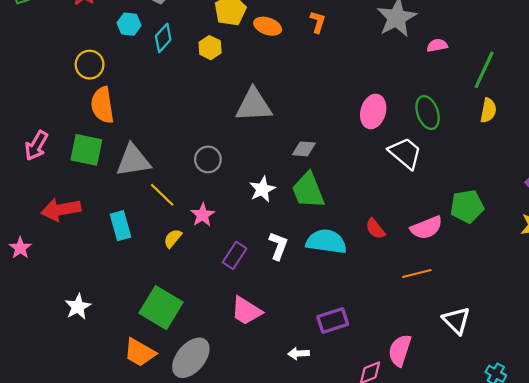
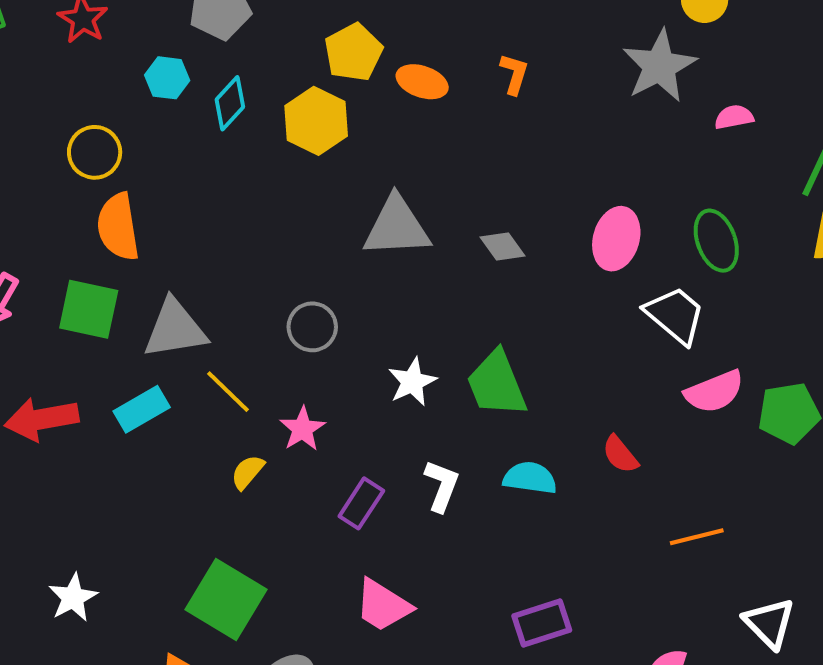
yellow hexagon: (210, 48) -> (316, 121), size x1.5
gray diamond: (304, 149) -> (503, 246), moved, turned 50
cyan rectangle: (120, 226) -> (142, 409), moved, turned 76
pink semicircle: (426, 228) -> (714, 392), moved
cyan semicircle: (326, 242) -> (530, 478), size x0.7

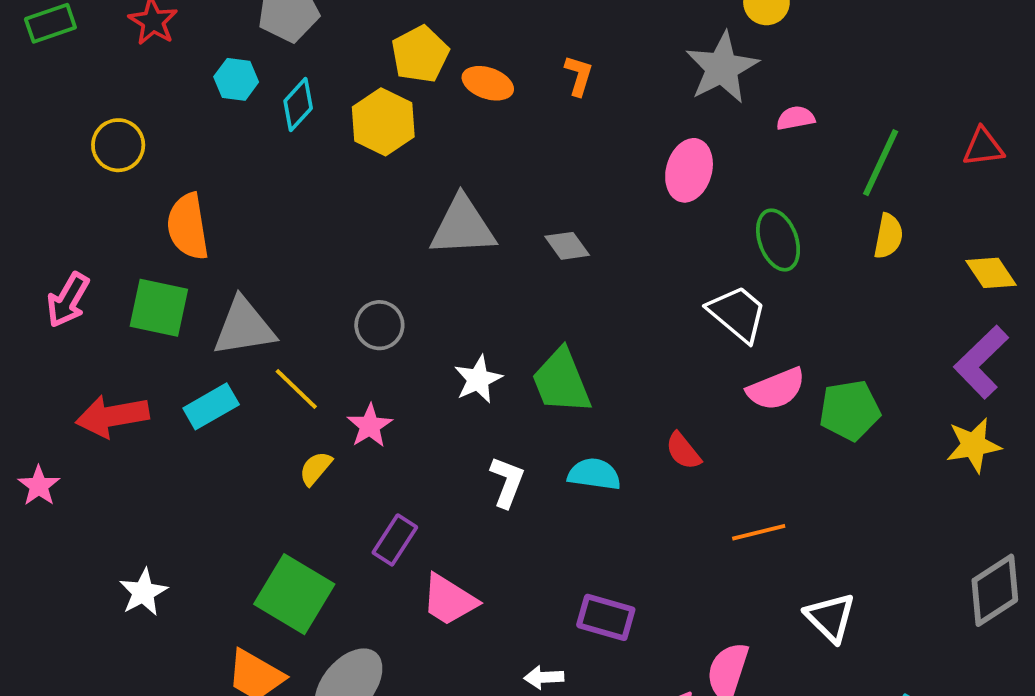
yellow circle: (95, 152) -> (118, 145), moved
pink ellipse: (616, 239) -> (689, 170), moved
purple rectangle: (361, 503) -> (395, 540), moved
purple rectangle: (542, 623) -> (606, 617), turned 34

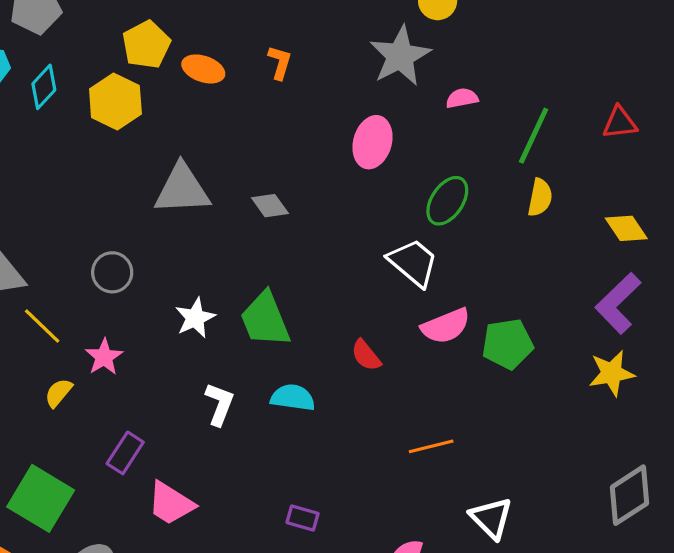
green ellipse: (778, 240) -> (447, 201), turned 54
red semicircle: (683, 451) -> (366, 355), moved
purple rectangle: (606, 617) -> (303, 518), size x0.7

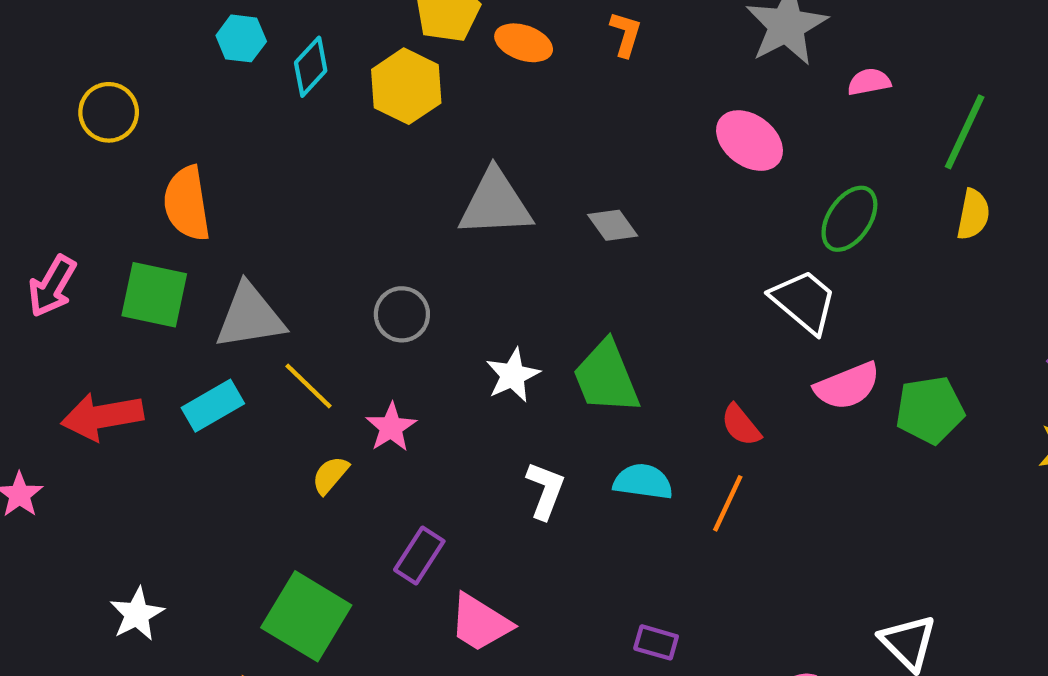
pink ellipse: (372, 142) -> (750, 141), turned -69
orange line: (431, 446) -> (728, 503), moved, turned -51

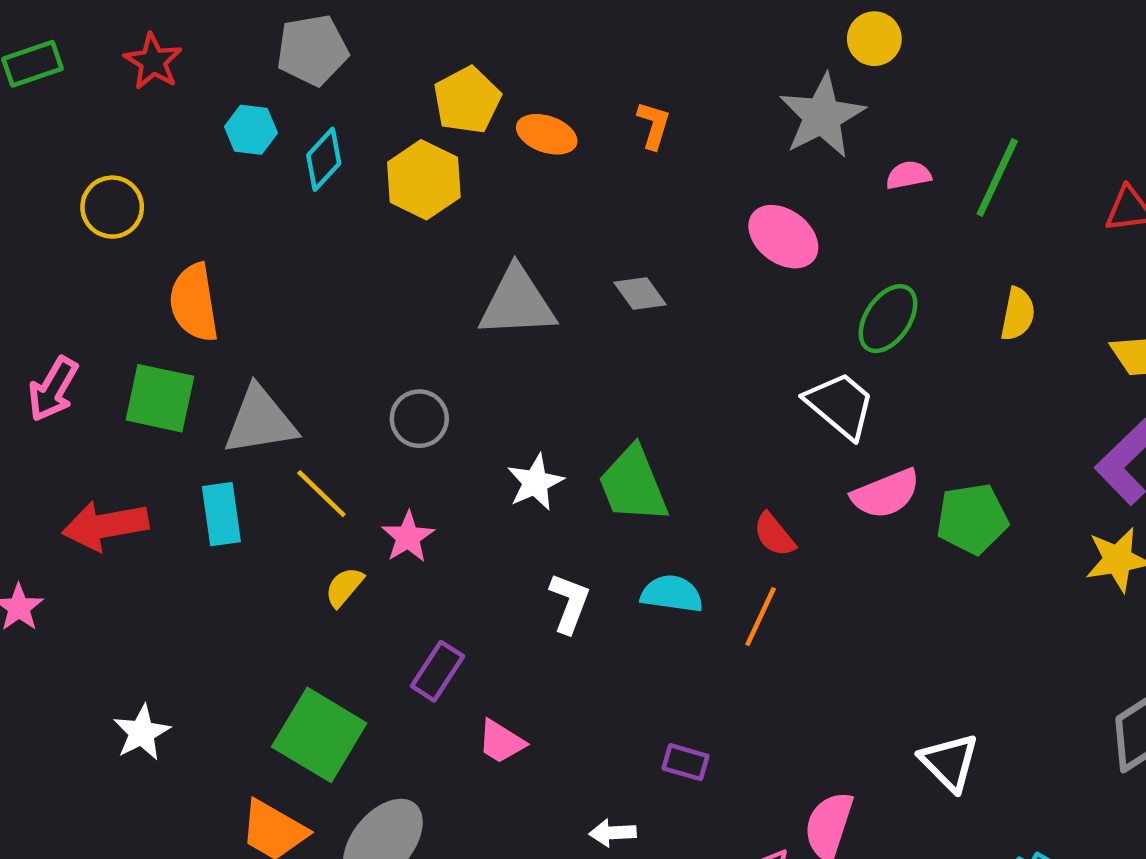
green line: (965, 132) -> (997, 177), moved
gray diamond: (613, 225) -> (640, 294), moved
cyan rectangle: (213, 406) -> (221, 514), turned -68
pink trapezoid: (480, 623) -> (501, 742), size x0.7

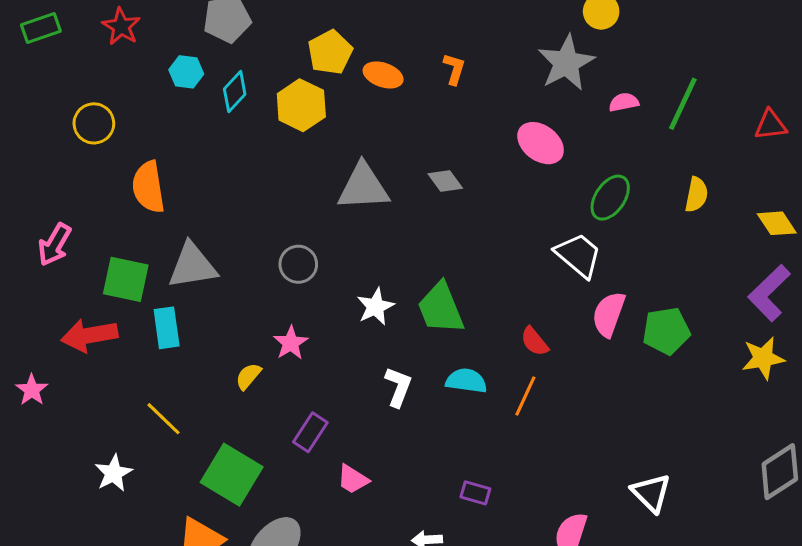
green square: (160, 398) -> (126, 279), moved
yellow line: (321, 494) -> (164, 419), moved
pink semicircle: (886, 494) -> (609, 314), turned 132

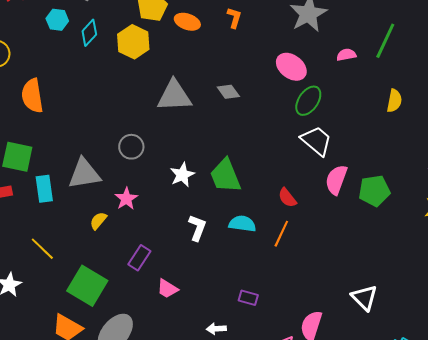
pink semicircle: (624, 102) -> (346, 55), moved
green ellipse: (610, 198) -> (308, 101), moved
gray triangle: (192, 266) -> (84, 174), moved

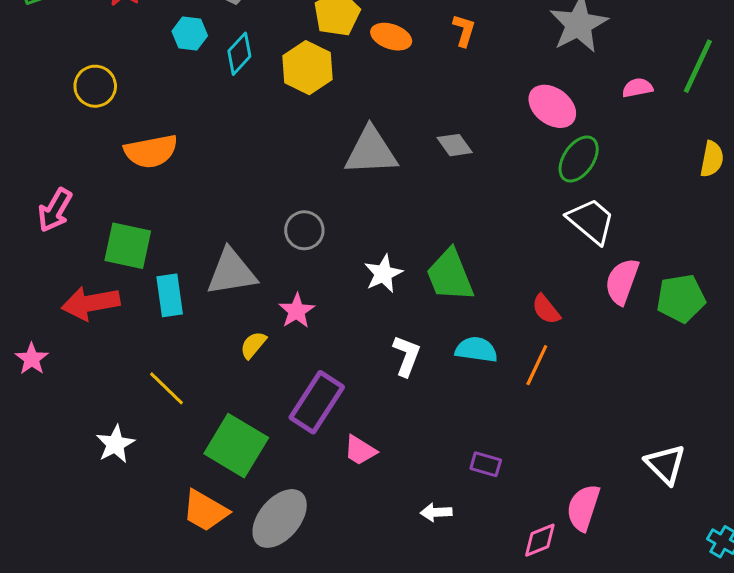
orange semicircle: (32, 96) -> (151, 151), turned -92
purple rectangle: (139, 258) -> (317, 402), size x1.5

